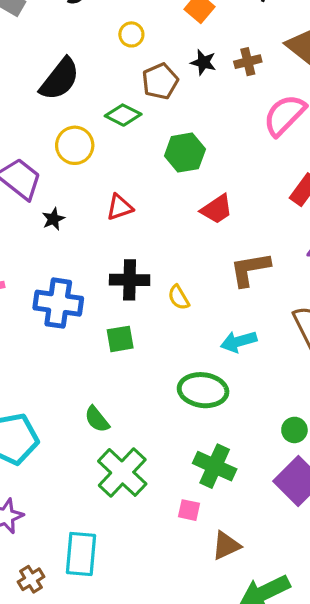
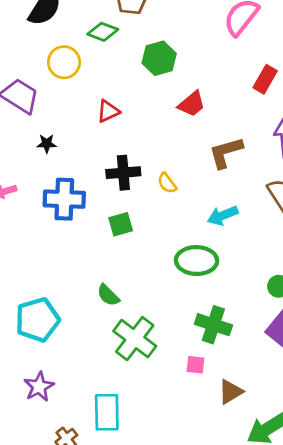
black star: (53, 219) -> (47, 144), moved, turned 30

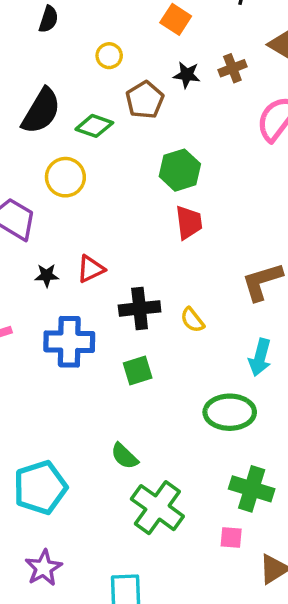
green diamond: (103, 32) -> (94, 126), moved
red trapezoid: (192, 104) -> (189, 222), moved, turned -56
red triangle: (108, 111) -> (91, 269), moved
cyan arrow: (223, 215) -> (260, 357), turned -52

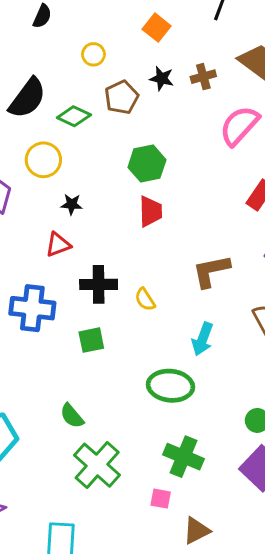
black star: (47, 275) -> (72, 204), moved

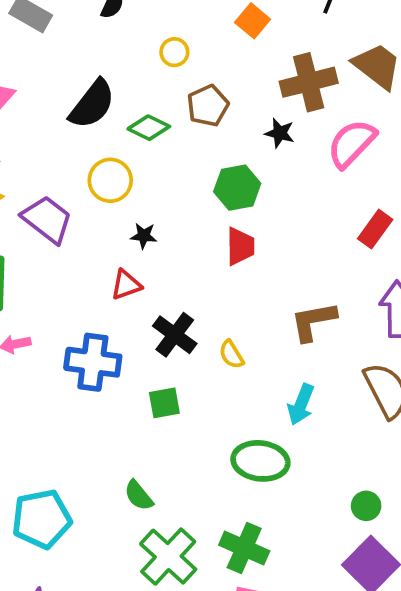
brown cross: (203, 77) -> (309, 82), size x1.8
black star: (162, 78) -> (280, 133), moved
black cross: (99, 284) -> (175, 335), turned 36
green cross: (183, 457) -> (244, 548), moved

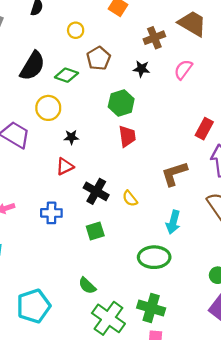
brown cross: (309, 82) -> (154, 38), size x0.7
pink semicircle: (352, 143) -> (183, 70), size x0.7
red rectangle: (375, 229) -> (204, 129), moved
blue cross: (93, 362) -> (51, 213), size x0.7

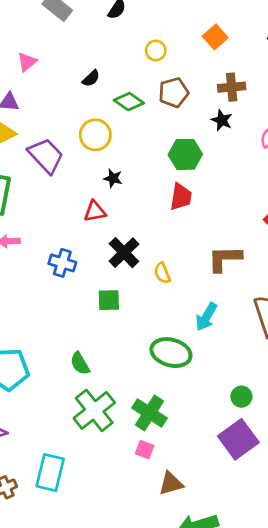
brown cross: (154, 38) -> (232, 87), moved
black semicircle: (32, 66) -> (91, 78), size x0.5

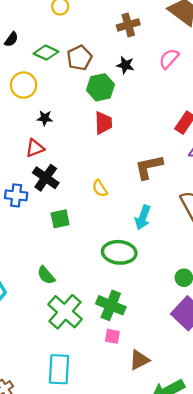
brown pentagon: (174, 93) -> (79, 58), moved
black star: (222, 120) -> (125, 65), moved
black cross: (124, 253) -> (46, 178), moved
cyan rectangle: (50, 473) -> (59, 369), moved

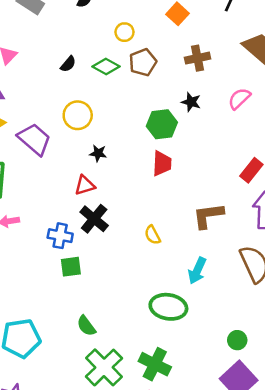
green diamond: (46, 53) -> (106, 66), moved
brown pentagon: (79, 58) -> (143, 62), moved
green square: (60, 219) -> (71, 267), moved

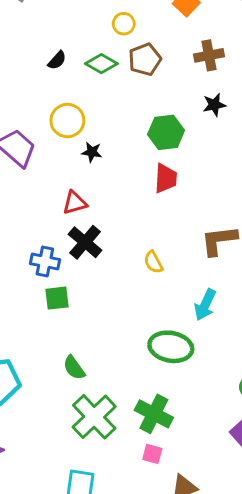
black star: (191, 102) -> (214, 105), moved, turned -30
black star: (98, 153) -> (92, 152), moved

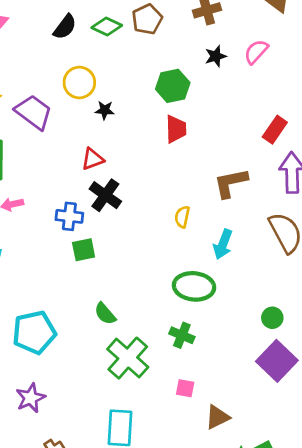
black semicircle: (57, 60) -> (65, 27), size x1.4
yellow semicircle: (153, 262) -> (182, 217), moved, turned 45
green cross: (154, 414) -> (182, 335), moved, size x0.7

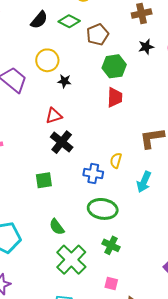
brown pentagon: (147, 19) -> (98, 35), moved
blue cross: (69, 216) -> (93, 173), moved
green ellipse: (194, 286) -> (103, 209), moved

